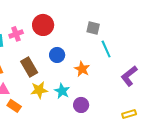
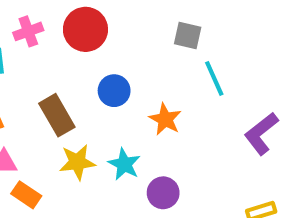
pink cross: (16, 34) -> (28, 31), moved

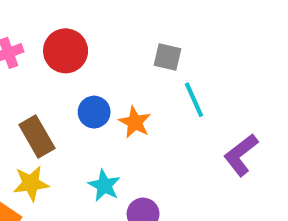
orange star: (165, 119) -> (135, 122), moved
yellow star: (77, 162) -> (31, 183), moved

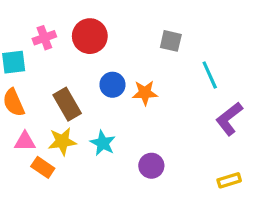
cyan line: (194, 100) -> (210, 75), moved
orange star: (135, 122) -> (145, 93), turned -30
cyan star: (104, 185) -> (103, 143), moved

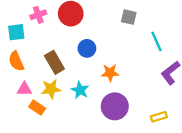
orange star: (145, 93) -> (110, 73), moved
purple circle: (151, 166) -> (115, 106), size x1.5
yellow rectangle: (229, 180) -> (159, 117), moved

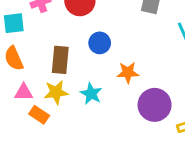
brown rectangle: (54, 62) -> (60, 60), turned 35
purple circle: (115, 106) -> (155, 105), moved

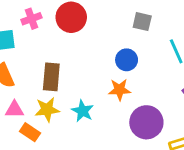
blue circle: (100, 43) -> (127, 60), moved

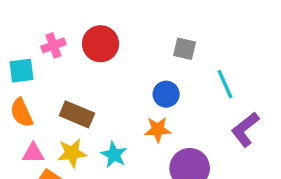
brown rectangle: (51, 77) -> (77, 114), turned -72

